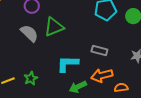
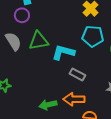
cyan L-shape: (68, 64) -> (63, 52), moved

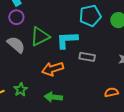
orange arrow: (74, 99) -> (53, 69), moved
green arrow: (48, 105) -> (53, 97), moved, turned 36

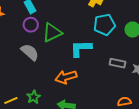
green triangle: (40, 37) -> (52, 33), moved
gray rectangle: (87, 57) -> (117, 63), moved

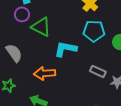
green triangle: (52, 33) -> (41, 27), turned 40
gray semicircle: (30, 52) -> (14, 53), moved

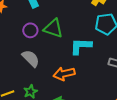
purple circle: (22, 14) -> (30, 30), moved

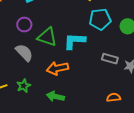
green triangle: (53, 28) -> (47, 37), moved

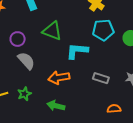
purple circle: (24, 25) -> (18, 39), moved
green triangle: (47, 37) -> (52, 31), moved
gray rectangle: (110, 59) -> (101, 78), moved

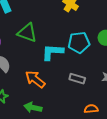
cyan pentagon: (103, 30) -> (79, 42), moved
orange arrow: (59, 78) -> (35, 79), turned 50

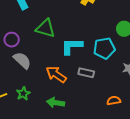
cyan pentagon: (79, 42) -> (104, 48), moved
gray rectangle: (77, 79) -> (86, 73), moved

